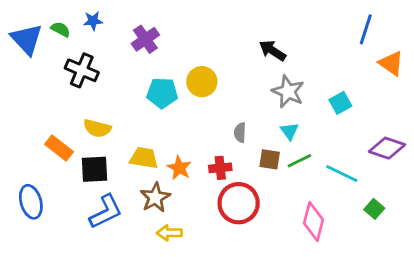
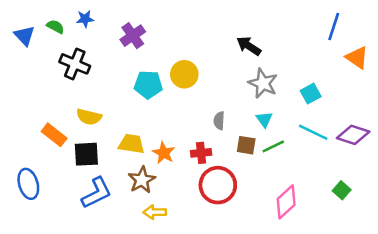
blue triangle: (27, 39) -> (24, 36), size x0.7
cyan line: (342, 173) -> (313, 132), moved
pink diamond: (313, 222) -> (286, 202), turned 32

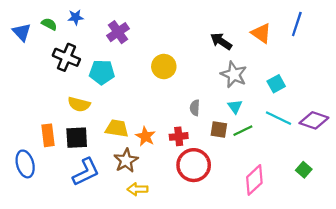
orange triangle: (357, 58) -> (261, 33), moved
cyan pentagon: (148, 85) -> (102, 72), moved
orange rectangle: (54, 135) -> (48, 135), moved, turned 45

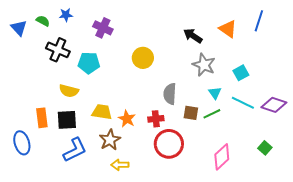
purple cross: (118, 32) -> (103, 28), turned -30
cyan triangle: (235, 107) -> (215, 93), moved
gray semicircle: (195, 108) -> (170, 94), size x1.5

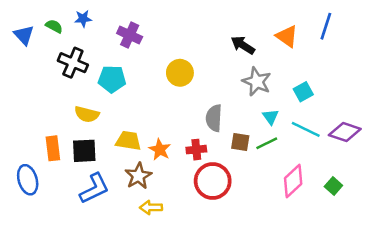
pink diamond: (222, 157) -> (293, 181), moved

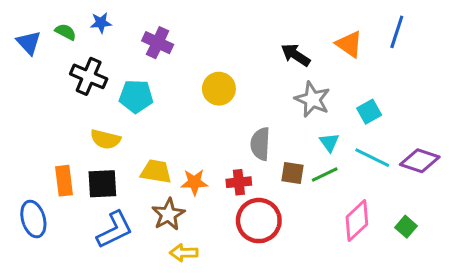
orange star: (160, 150) -> (194, 182), turned -30

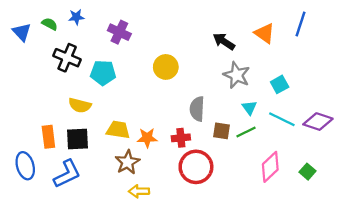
blue L-shape: (115, 230) -> (67, 174), moved

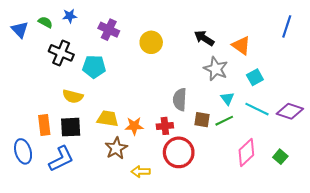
blue line: (301, 24) -> (287, 26), moved
orange triangle: (265, 33) -> (241, 46), moved
yellow circle: (166, 67) -> (151, 42), moved
yellow arrow: (139, 191) -> (141, 171), moved

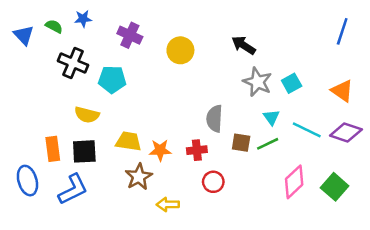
orange triangle: (241, 46) -> (342, 91), moved
cyan square: (255, 77) -> (292, 83), moved
red circle: (179, 152) -> (213, 182), size x0.6
green square: (280, 157) -> (335, 187), size x1.5

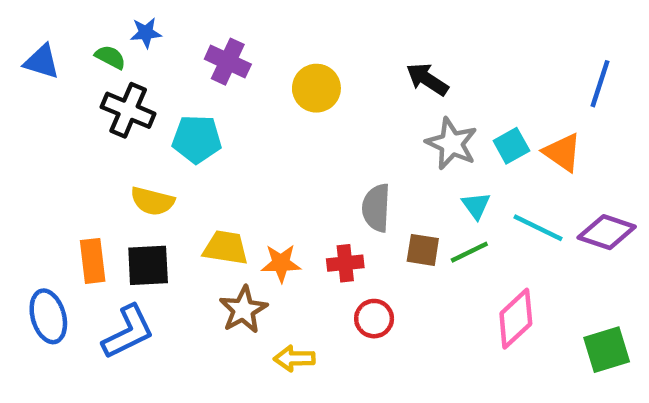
green semicircle: (54, 26) -> (110, 57), moved
blue line: (342, 31) -> (600, 84), moved
blue triangle: (24, 35) -> (42, 62), turned -30
orange triangle: (342, 91) -> (562, 152), moved
green square: (335, 187) -> (607, 350), moved, turned 32

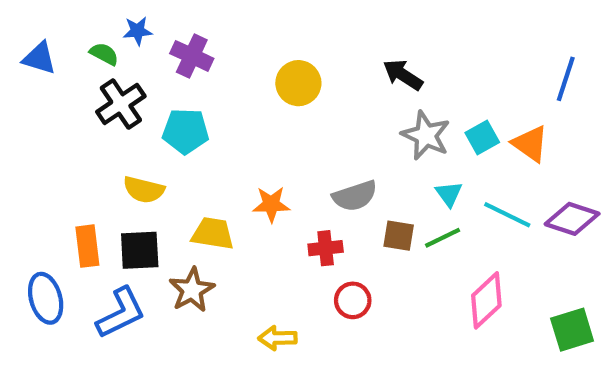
purple cross: (228, 62) -> (192, 56), moved
black cross: (128, 110) -> (121, 104), turned 33
gray semicircle: (376, 208) -> (355, 196), turned -111
orange star: (281, 263) -> (271, 204), moved
brown star: (243, 310) -> (192, 290), moved

